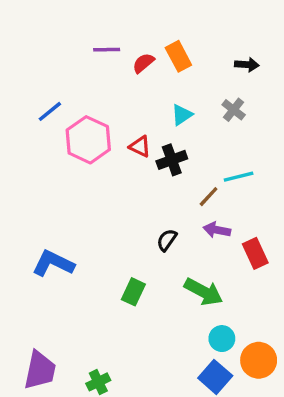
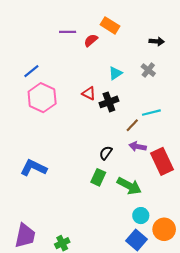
orange rectangle: (178, 56) -> (110, 25), moved, turned -30
pink hexagon: (88, 140) -> (42, 98), moved
red rectangle: (255, 253) -> (162, 161), size x1.4
green rectangle: (133, 292) -> (98, 177), moved

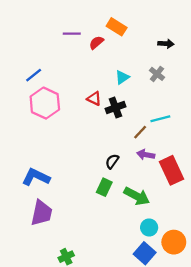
purple trapezoid: (25, 236) -> (41, 213), moved

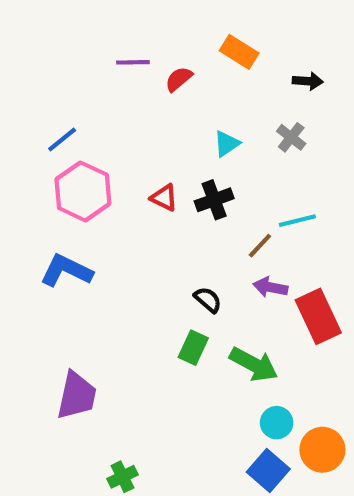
orange rectangle: (117, 27) -> (239, 52), moved
red triangle: (94, 99) -> (164, 198), moved
black semicircle: (112, 161) -> (208, 300), turned 96
blue L-shape: (36, 177) -> (66, 271), moved

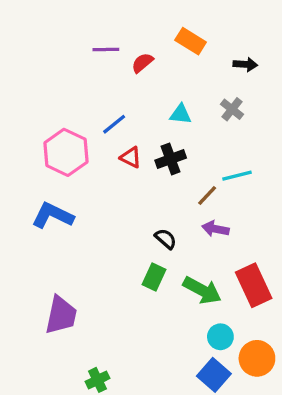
blue line: (62, 139) -> (114, 124), moved
cyan triangle: (227, 144) -> (181, 114), turned 40
red rectangle: (318, 316) -> (254, 285), moved

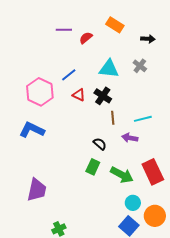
cyan triangle: (181, 114) -> (109, 69), size x1.5
black cross: (171, 159) -> (103, 96), turned -36
cyan line: (237, 176) -> (143, 119), moved
brown line: (207, 196) -> (113, 118), moved, turned -48

